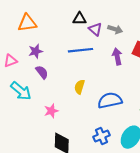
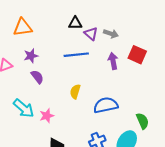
cyan arrow: (21, 91) -> (24, 108), moved

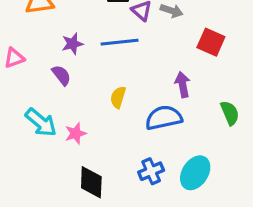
purple star: (31, 56) -> (72, 44), moved
purple arrow: (113, 61) -> (183, 85), moved
green semicircle: (143, 121) -> (230, 113), moved

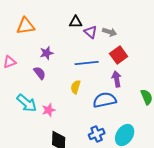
blue line: (120, 42) -> (87, 63), moved
red square: (211, 42) -> (119, 55), moved, turned 30

